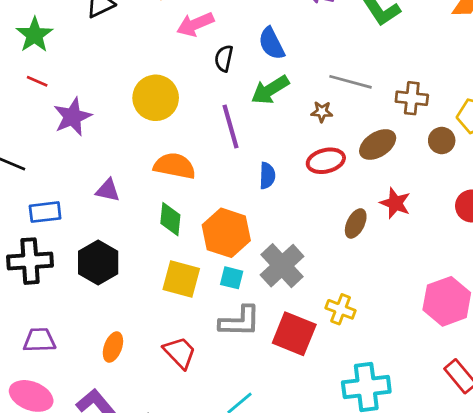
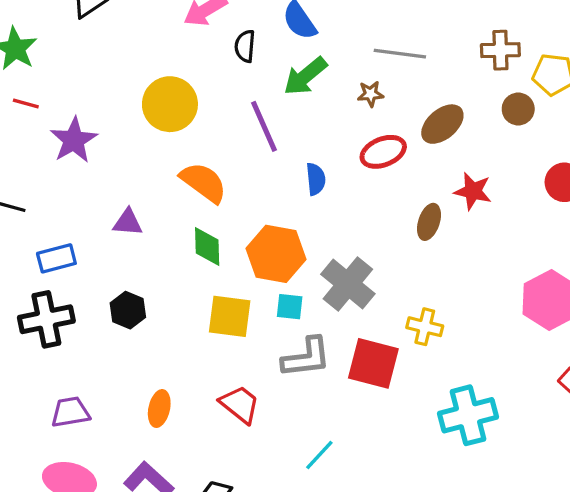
brown cross: (412, 98) -> (500, 50), moved
orange semicircle: (175, 166) -> (204, 182), turned 33
black hexagon: (98, 263) -> (128, 310), size x0.7

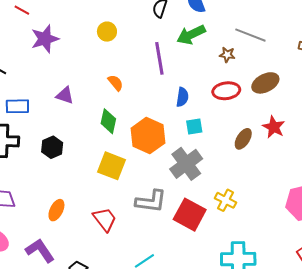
yellow circle: (170, 104) -> (107, 32), size x0.6
orange semicircle: (204, 182) -> (116, 83), size x0.6
cyan square: (290, 307) -> (194, 127), moved, turned -30

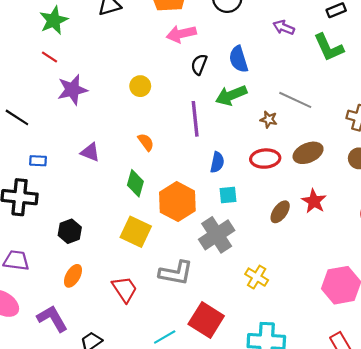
blue rectangle: (17, 106) -> (38, 161), size x0.7
black hexagon: (52, 147) -> (70, 231), moved
red square: (190, 215) -> (206, 320), moved

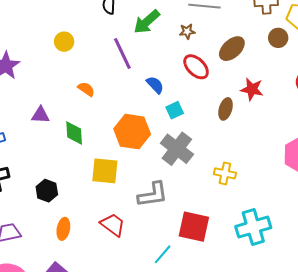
red ellipse: (265, 159) -> (196, 67), turned 68
blue semicircle: (217, 162) -> (155, 85), turned -36
green diamond: (135, 183) -> (74, 133), moved

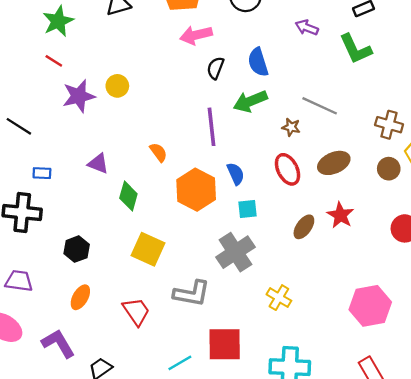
yellow circle: (64, 42) -> (117, 86), moved
orange hexagon: (132, 132) -> (196, 190), moved
red square: (194, 227) -> (225, 344), turned -32

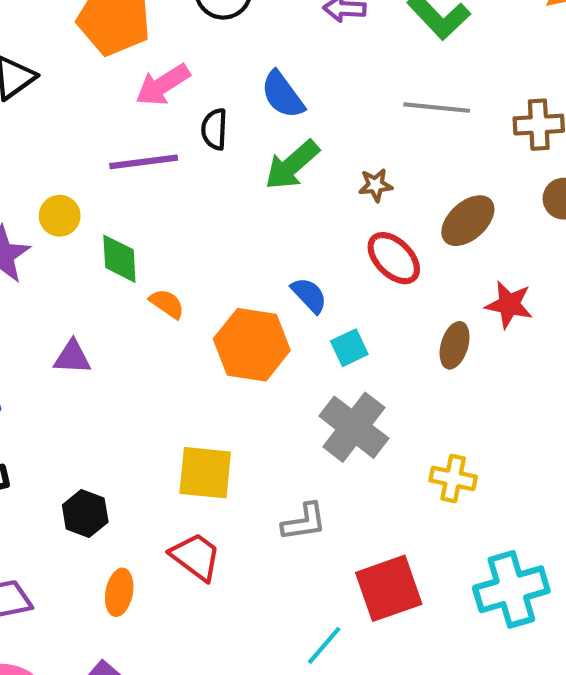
gray line: (320, 106) -> (437, 108), moved
purple line: (211, 127) -> (144, 162), moved, turned -72
green diamond: (128, 196) -> (119, 259), moved
gray L-shape: (192, 293) -> (304, 522), size x0.7
red trapezoid: (136, 311) -> (196, 557), moved

